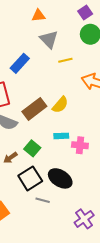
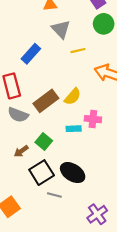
pink cross: (80, 145) -> (93, 119), moved

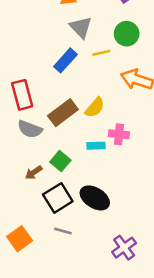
green circle: (104, 24) -> (127, 34), moved
blue rectangle: (31, 54) -> (65, 60), moved
gray line: (54, 195) -> (63, 231), moved

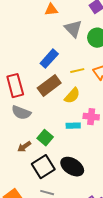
gray triangle: (81, 27) -> (73, 29), moved
yellow line: (101, 53) -> (77, 71), moved
brown rectangle: (63, 113) -> (49, 86), moved

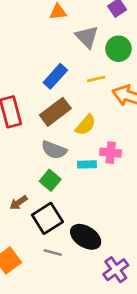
yellow line: (77, 71) -> (96, 79), moved
gray semicircle: (21, 113) -> (54, 150), moved
brown arrow: (24, 147) -> (19, 203), moved
black ellipse: (72, 167) -> (86, 237), moved

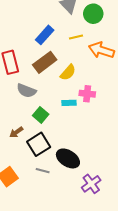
gray semicircle: (54, 150) -> (26, 91), moved

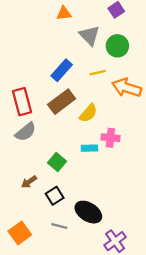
gray semicircle: (26, 91) -> (26, 132), moved, turned -60
black square: (39, 144) -> (55, 196), size x0.7

